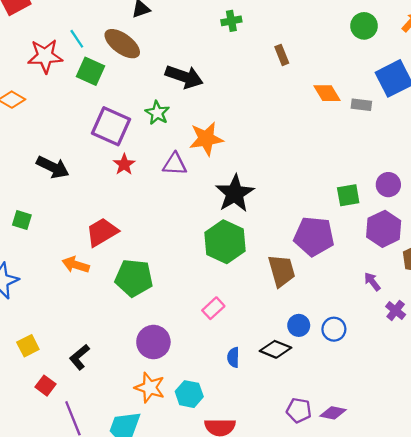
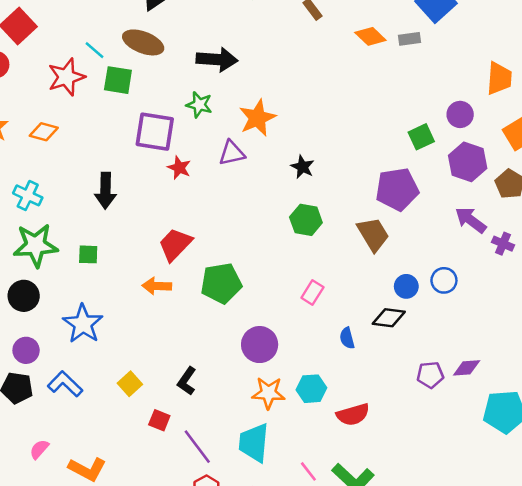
black arrow: (53, 167) -> (105, 191), turned 80
black star: (235, 193) -> (303, 167), size x0.6
green hexagon: (225, 242) -> (306, 220), size x0.7
purple arrow: (372, 282) -> (471, 220), size x1.5

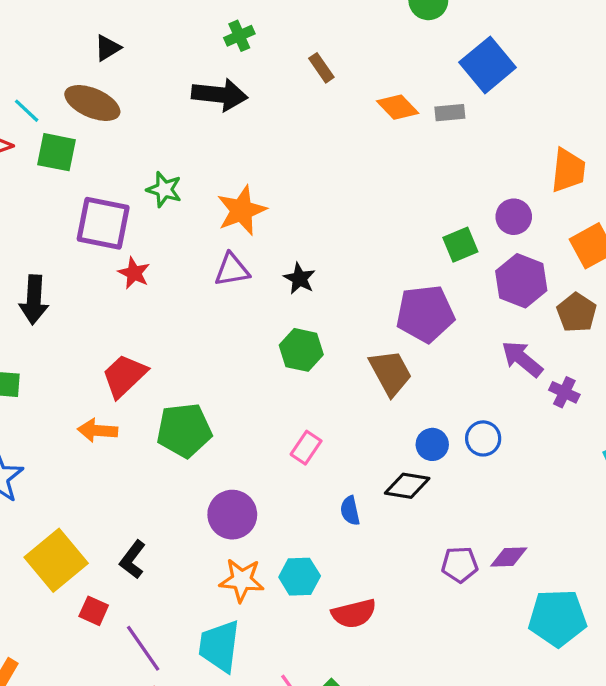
black arrow: (217, 59) -> (220, 95), moved
purple triangle: (232, 153) -> (232, 270), moved
yellow square: (130, 384) -> (56, 560), size x1.8

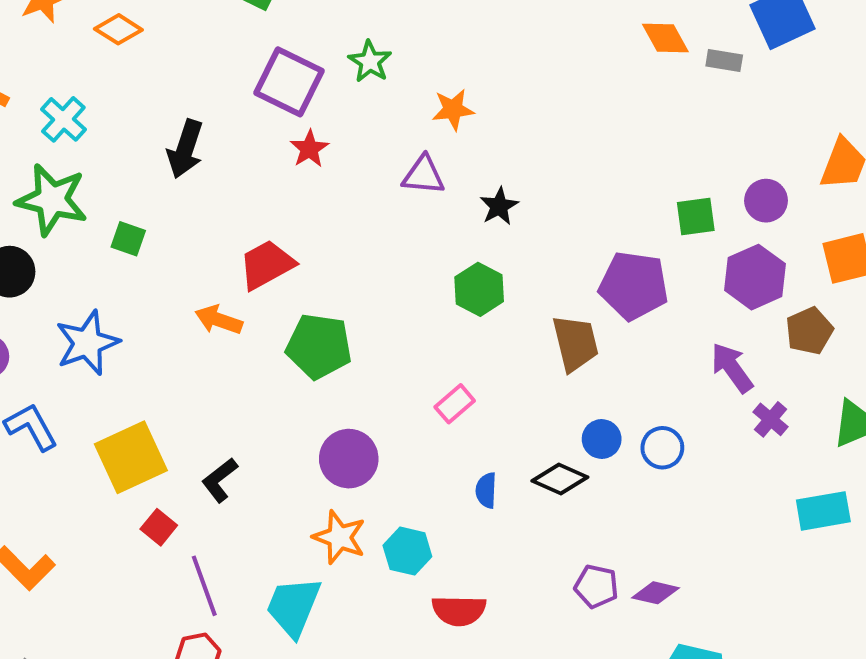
orange star: (242, 210) -> (453, 109), size x0.7

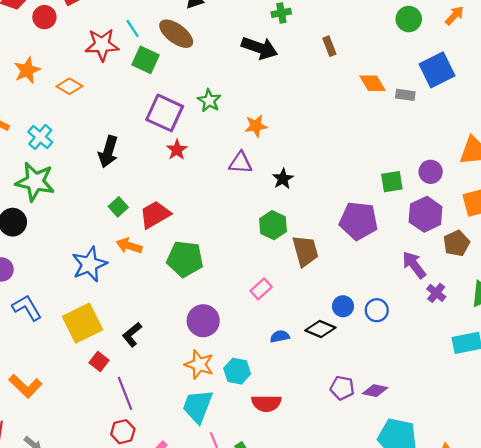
green square: (128, 239) -> (118, 207), moved, turned 30
blue star: (87, 343) -> (89, 264), moved
brown trapezoid: (575, 343) -> (305, 251), moved
blue semicircle: (486, 490) -> (280, 336), turned 78
cyan trapezoid: (293, 607) -> (198, 406), moved

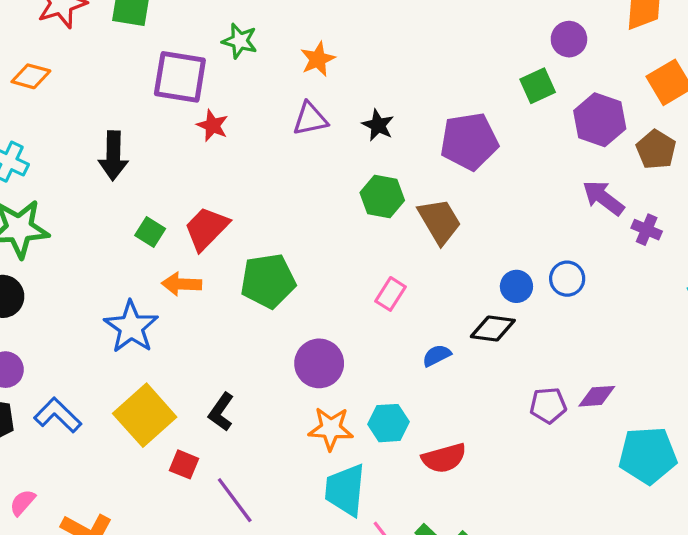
purple circle: (431, 172) -> (569, 39), moved
purple pentagon: (359, 221) -> (469, 141), moved

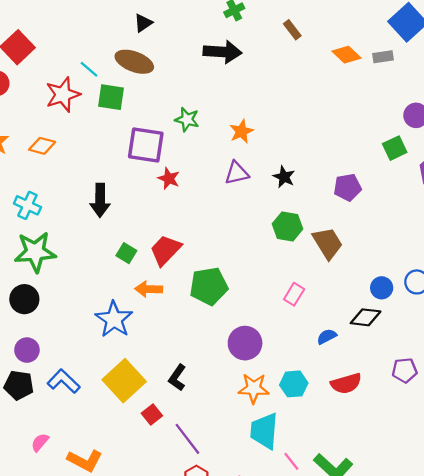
purple pentagon: (469, 141) -> (348, 187), size x0.7
red semicircle: (444, 458) -> (346, 383), moved
red square: (184, 464) -> (152, 414), turned 30

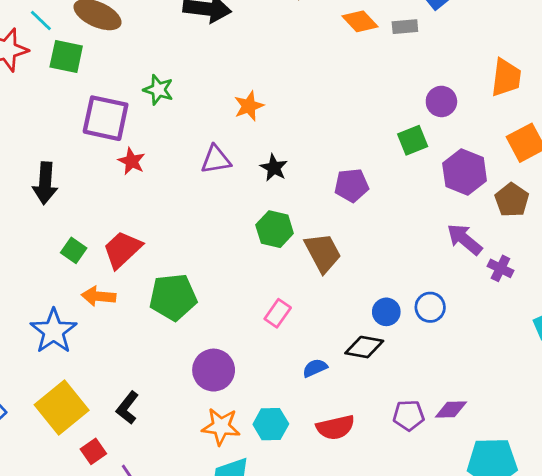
orange star: (241, 131) -> (249, 106), moved

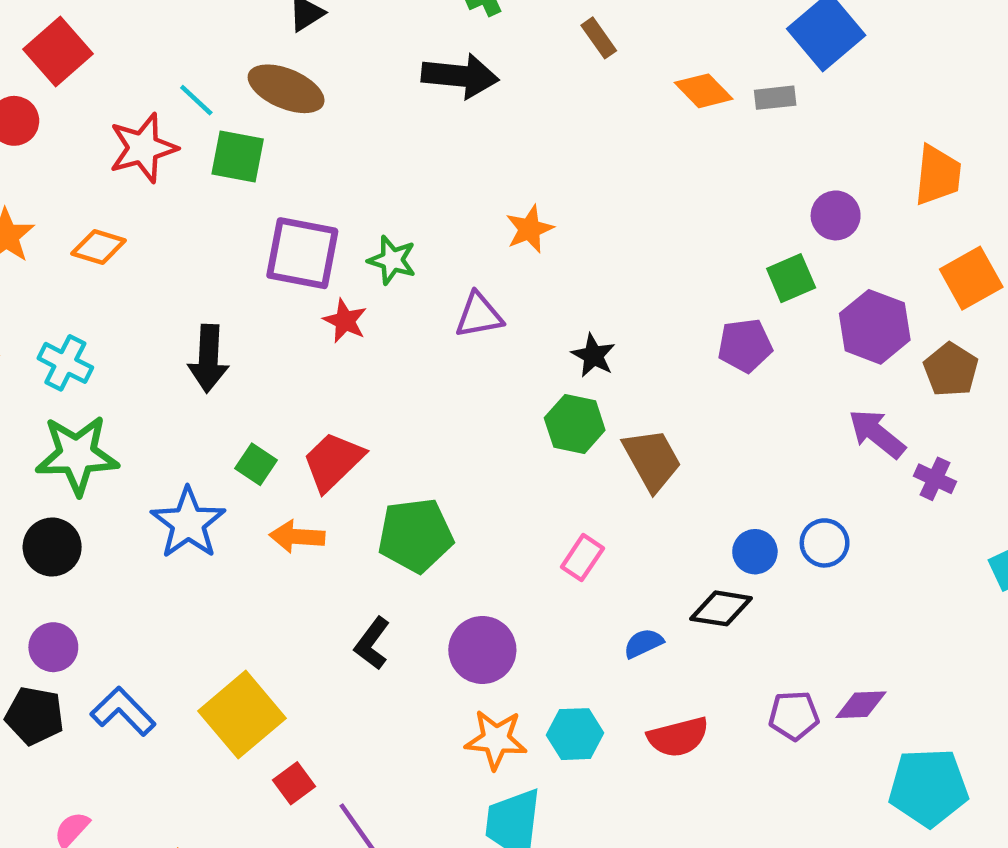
green star: (158, 90) -> (392, 260), moved
black star: (274, 168) -> (593, 356), moved
purple pentagon: (352, 185) -> (745, 345), moved
blue star: (54, 331) -> (188, 523), moved
black L-shape: (127, 408) -> (372, 643), moved

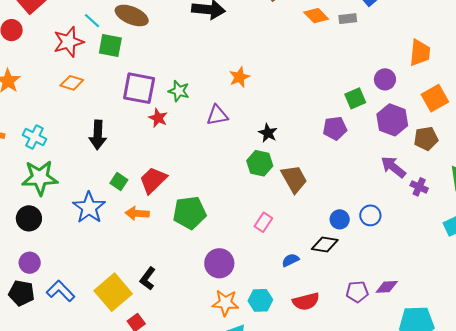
purple circle: (836, 215) -> (385, 79), moved
orange diamond: (99, 247) -> (72, 83), moved
brown pentagon: (951, 370) -> (426, 139), turned 30
black L-shape: (372, 643) -> (148, 279), moved

